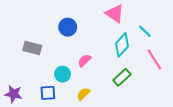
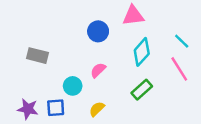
pink triangle: (115, 14) -> (133, 16), turned -42
blue circle: (68, 27) -> (98, 31), moved
cyan line: (145, 31) -> (182, 41), moved
purple star: (13, 94) -> (28, 109), moved

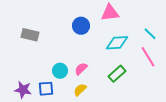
cyan diamond: (142, 52) -> (117, 43), turned 45
gray rectangle: (37, 56) -> (30, 35), moved
pink semicircle: (98, 70) -> (81, 69), moved

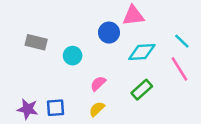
blue circle: (81, 26) -> (109, 33), moved
cyan circle: (60, 71) -> (73, 56), moved

